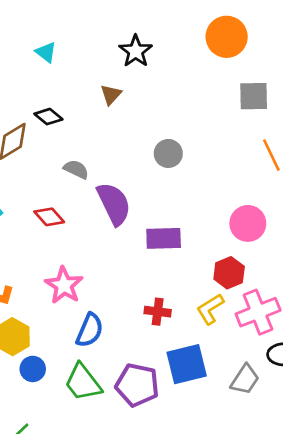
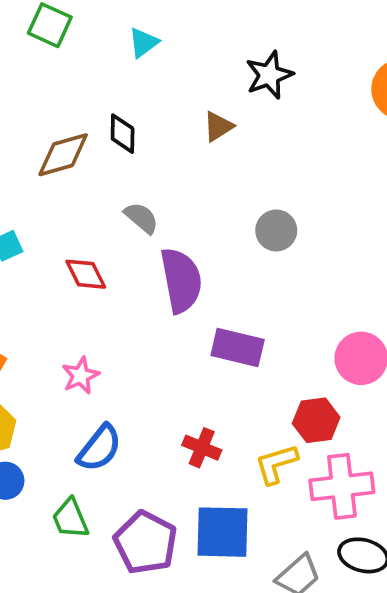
cyan triangle: (46, 52) -> (143, 43), turned 30
black diamond: (48, 117) -> (123, 134), turned 36
pink star: (64, 285) -> (81, 376), size x0.7
green trapezoid: (83, 382) -> (70, 519), size x0.7

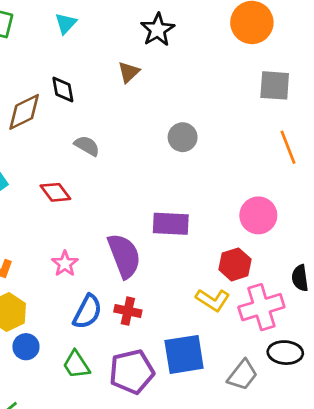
purple semicircle: (181, 280) -> (124, 256), moved
red cross: (202, 448) -> (128, 311), moved
yellow L-shape: (276, 464) -> (213, 300), turned -120
purple pentagon: (146, 543) -> (132, 372), turned -30

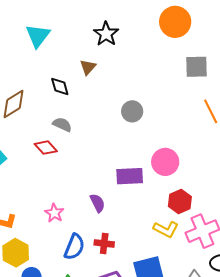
cyan triangle: (66, 23) -> (38, 36), size x1.5
black diamond: (63, 90) -> (60, 87), moved
red diamond: (55, 192) -> (46, 148), moved
pink circle: (258, 215) -> (165, 162), moved
purple semicircle: (124, 256) -> (97, 203), size x0.6

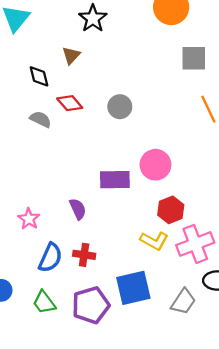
red diamond: (46, 148) -> (70, 103), moved

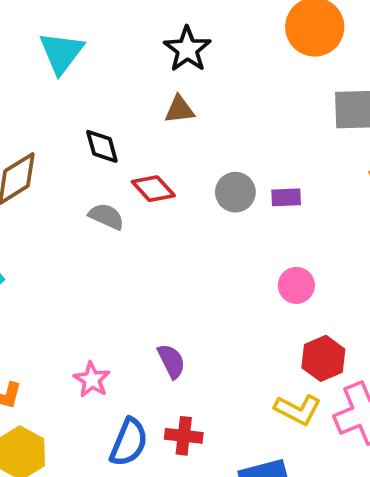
brown triangle: (71, 55) -> (179, 110), moved, turned 42
pink circle: (155, 165) -> (296, 285), size x0.7
purple rectangle: (115, 180) -> (286, 197), moved, size x0.6

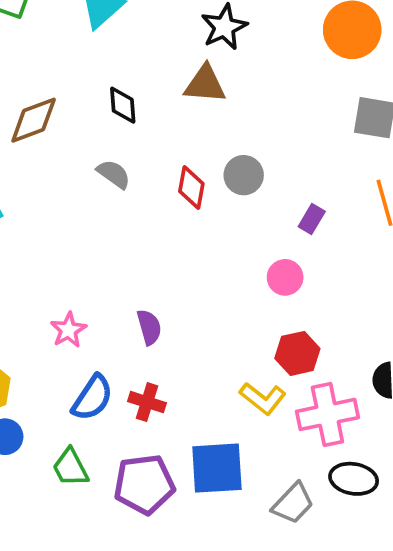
brown triangle: (179, 110) -> (205, 84), size x1.4
red diamond: (153, 189) -> (191, 188), moved, turned 42
purple rectangle: (286, 197) -> (312, 219), moved, turned -68

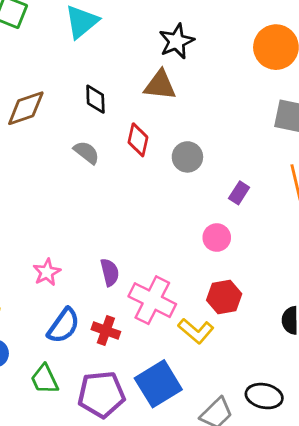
red diamond: (191, 188) -> (138, 140), moved
pink cross: (327, 414) -> (152, 300), moved, turned 36
blue square: (217, 468) -> (158, 384), turned -30

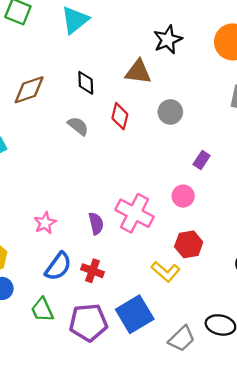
black star: (177, 41) -> (168, 40), moved
gray circle: (187, 157) -> (170, 112), moved
pink cross: (152, 300) -> (135, 213), moved

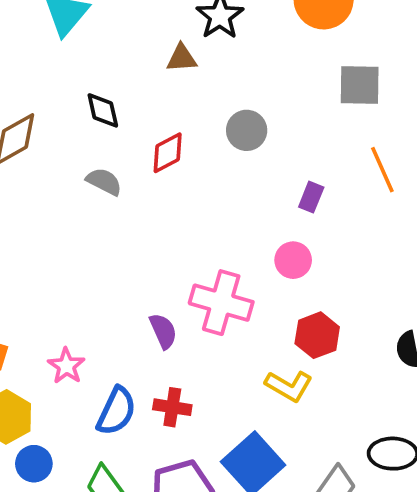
brown triangle: (138, 72) -> (182, 58), moved, size x0.7
red diamond: (120, 116) -> (168, 153), turned 60
pink star: (45, 223) -> (66, 366), moved

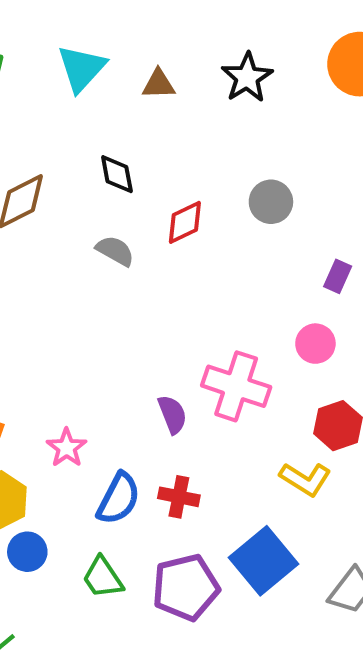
brown triangle: (182, 58) -> (159, 84), moved

